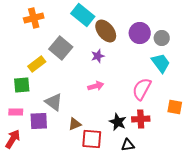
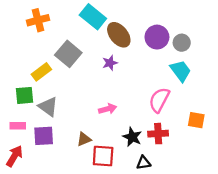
pink arrow: (96, 86) -> (108, 109), moved
gray triangle: (54, 102) -> (48, 107), moved

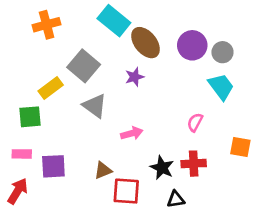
pink semicircle: (159, 100) -> (195, 122), size x0.6
gray triangle: (48, 107) -> (95, 106), moved

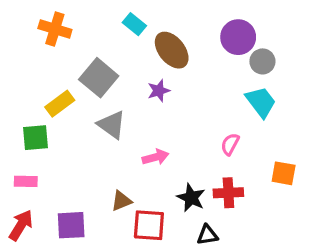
cyan rectangle: (114, 21) -> (134, 24), size x0.6
orange cross: (47, 25) -> (55, 29), turned 32
purple circle: (192, 45) -> (238, 37), moved
purple square: (53, 166) -> (71, 225), moved

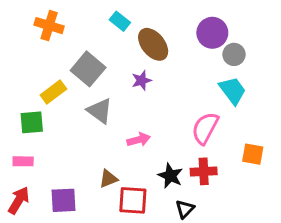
pink semicircle: (230, 144) -> (205, 128), size x1.6
black triangle: (207, 235) -> (185, 209), turned -36

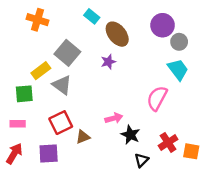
gray triangle: (100, 111) -> (62, 85), moved
pink arrow: (139, 140) -> (114, 118), moved
orange square: (253, 154) -> (191, 151), moved
red cross: (204, 171) -> (168, 142), moved, turned -30
red square: (133, 200) -> (61, 123), moved, turned -30

